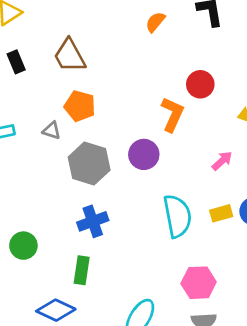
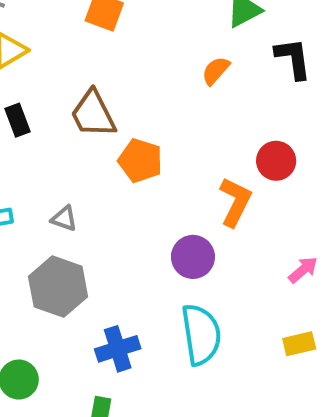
orange pentagon: (80, 106) -> (140, 161), moved
gray hexagon: (89, 164) -> (58, 287), moved
cyan semicircle: (177, 216) -> (201, 335), moved

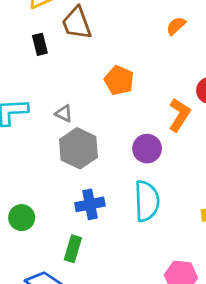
brown trapezoid: (93, 114) -> (77, 23), moved
gray hexagon: (58, 287) -> (78, 148), moved

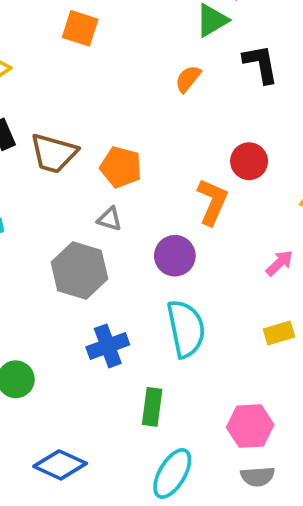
brown trapezoid: (77, 23) -> (54, 153), moved, turned -45
gray triangle: (64, 113) -> (110, 219), moved
green rectangle: (73, 249) -> (152, 407), moved

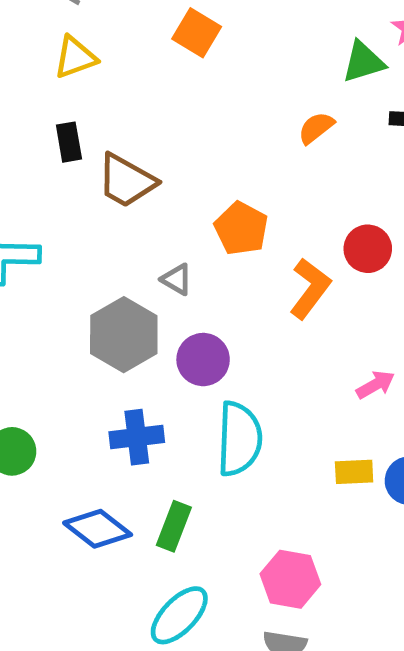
orange pentagon: (121, 167) -> (241, 228), moved
purple circle: (175, 256) -> (203, 360), moved
blue diamond: (60, 465) -> (98, 529), moved

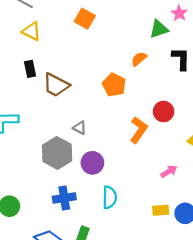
yellow triangle: (75, 57) -> (31, 31), turned 48
orange pentagon: (241, 228) -> (114, 85), moved
cyan semicircle: (239, 439) -> (110, 197), size x0.7

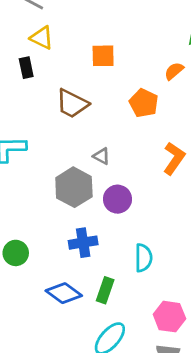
orange square: (85, 19) -> (103, 56), moved, turned -30
black rectangle: (30, 69) -> (26, 68), moved
cyan semicircle: (110, 197) -> (143, 258), moved

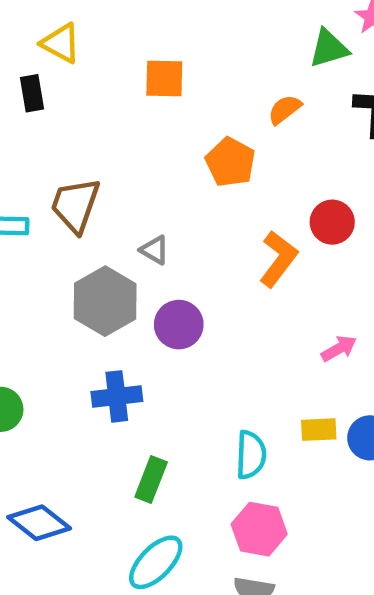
brown trapezoid: (72, 104) -> (75, 205), moved, turned 80
cyan semicircle: (143, 258) -> (251, 455), moved
blue diamond: (64, 293) -> (39, 523), moved

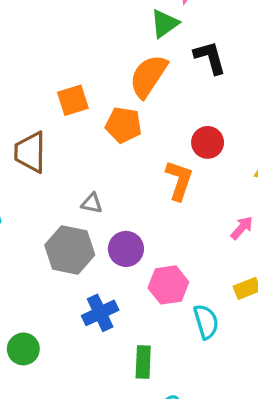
orange square: (164, 78) -> (73, 100), moved
orange semicircle: (285, 110) -> (148, 76), size x1.8
brown trapezoid: (75, 205) -> (30, 152), moved
pink hexagon: (259, 529) -> (168, 285), moved

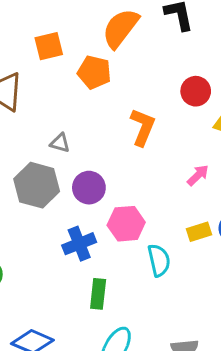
red circle: (208, 142) -> (196, 91), moved
blue cross: (100, 313) -> (79, 244), moved

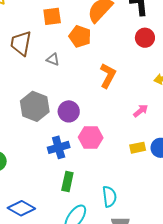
red circle: (196, 91) -> (145, 38), moved
gray triangle: (60, 143) -> (53, 59), moved
cyan semicircle: (159, 260) -> (109, 197), moved

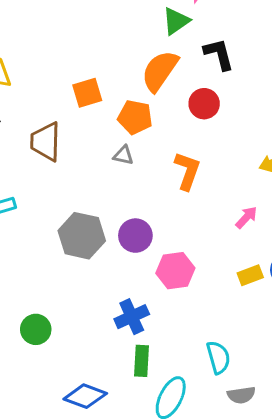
red circle: (145, 38) -> (204, 104), moved
gray triangle: (53, 59) -> (123, 155), moved
blue cross: (59, 147) -> (132, 317), moved
green rectangle: (67, 181) -> (142, 361), moved

